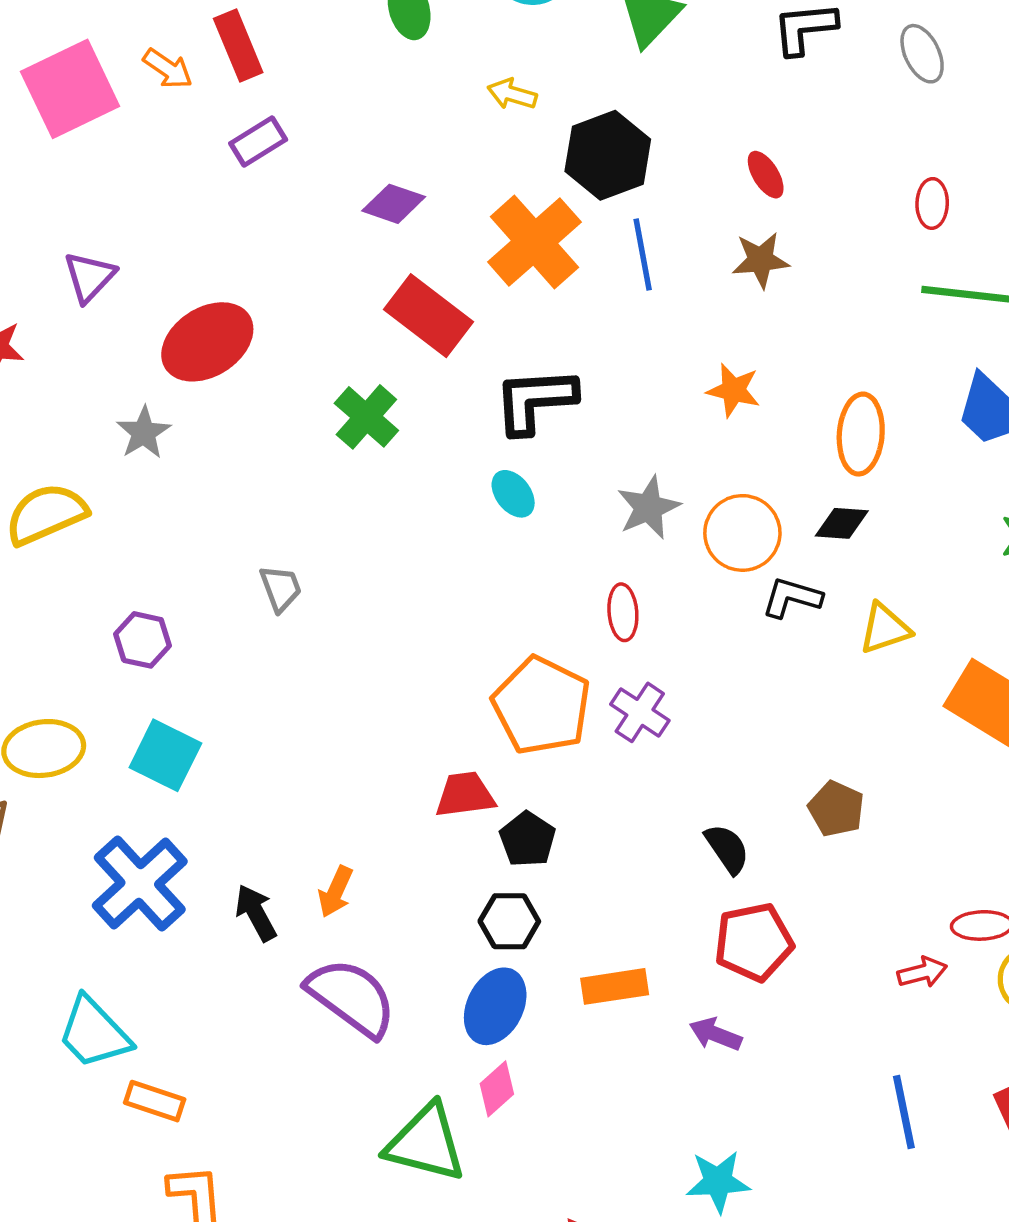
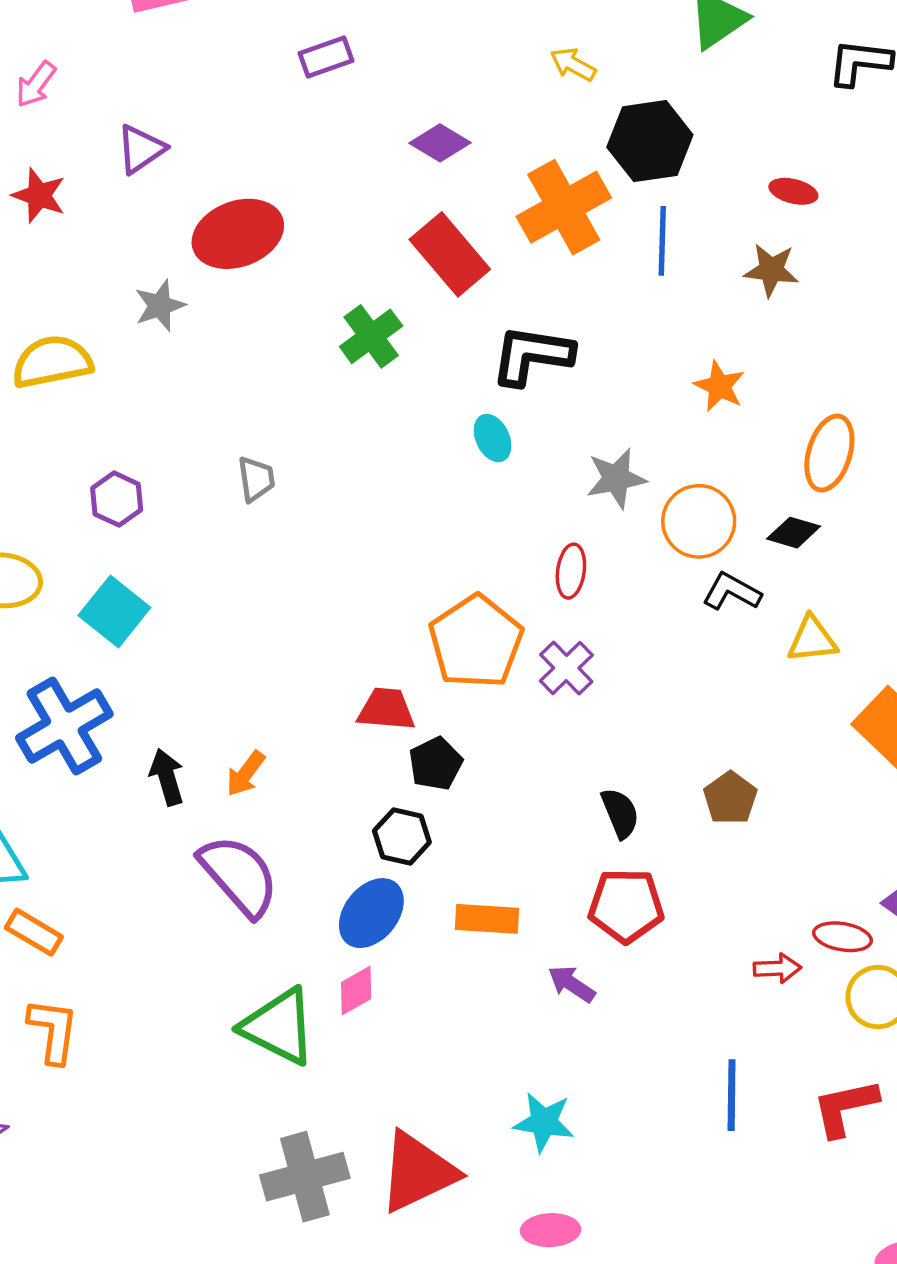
red ellipse: (766, 175) -> (793, 191), turned -57

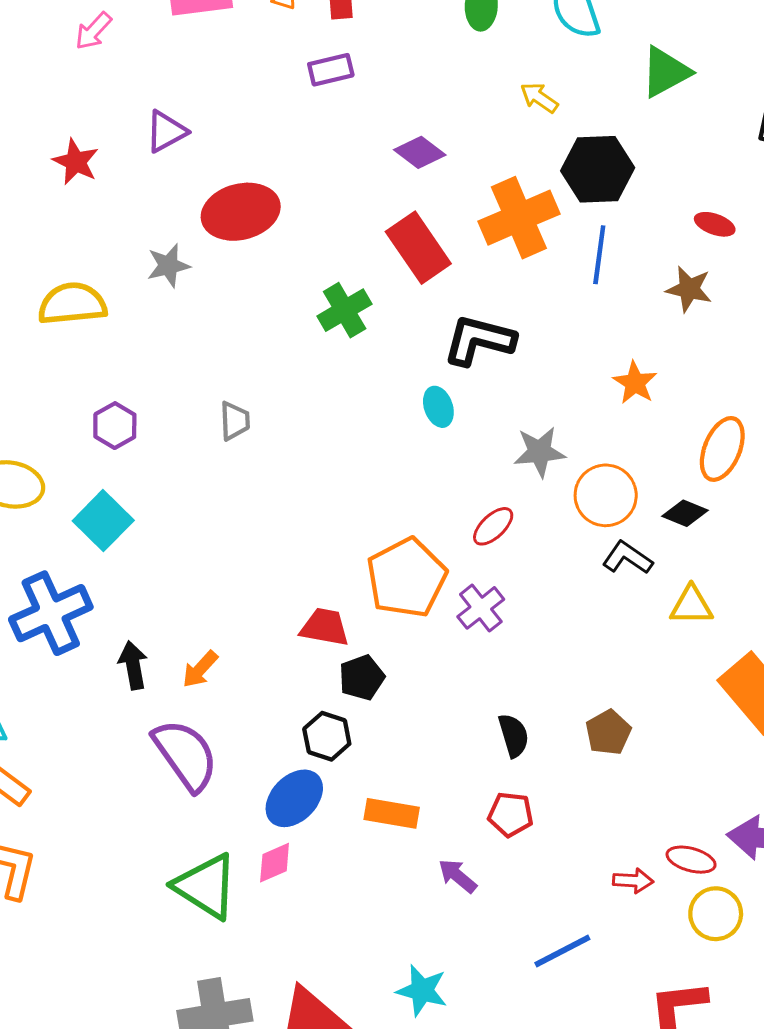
pink arrow: (36, 84) -> (93, 31), moved
red ellipse: (571, 571) -> (493, 526), turned 33
red pentagon: (626, 906) -> (511, 814), size x0.7
blue line: (732, 1095) -> (562, 951), moved, turned 56

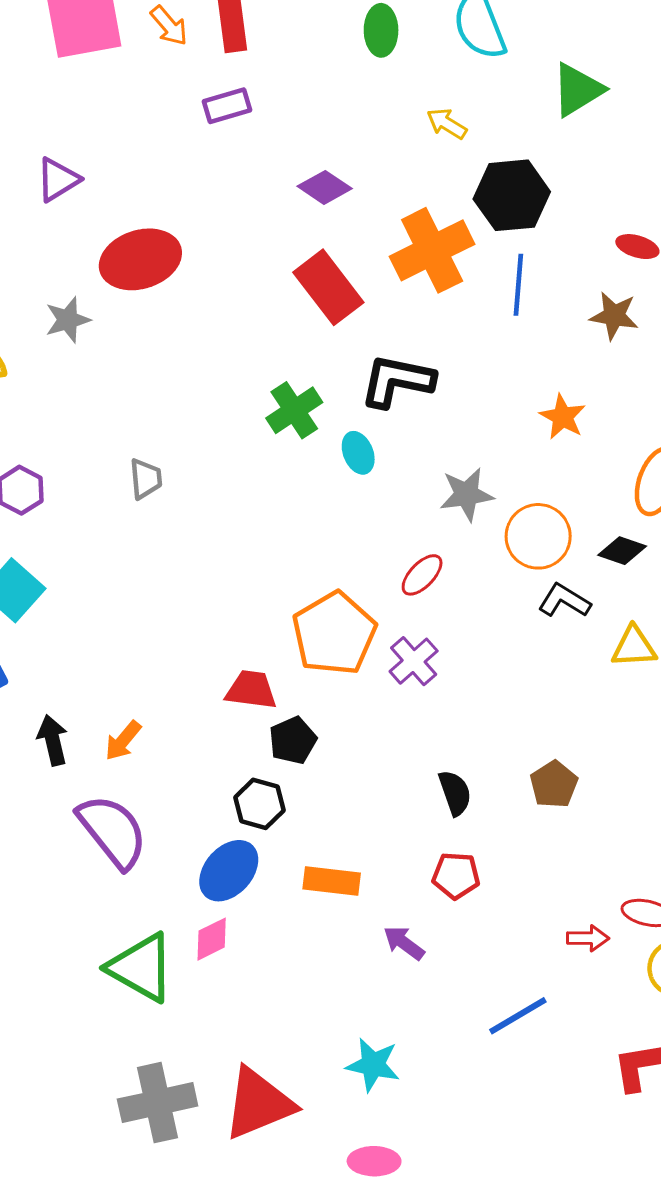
green cross: (345, 310) -> (294, 410), moved

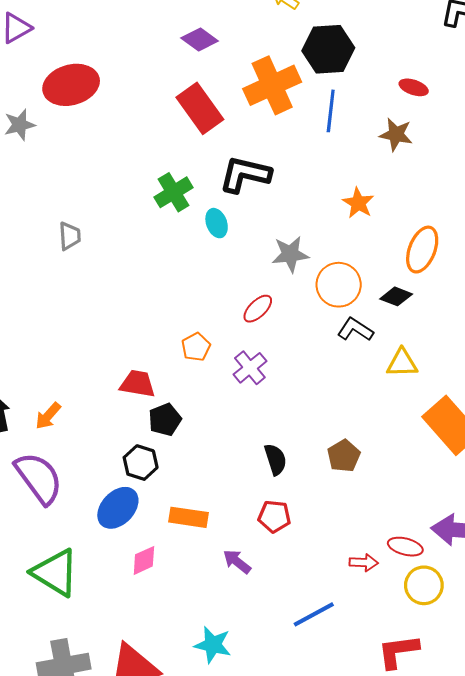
orange pentagon: (334, 634) -> (196, 347), size x0.5
pink diamond: (212, 939) -> (144, 560), moved

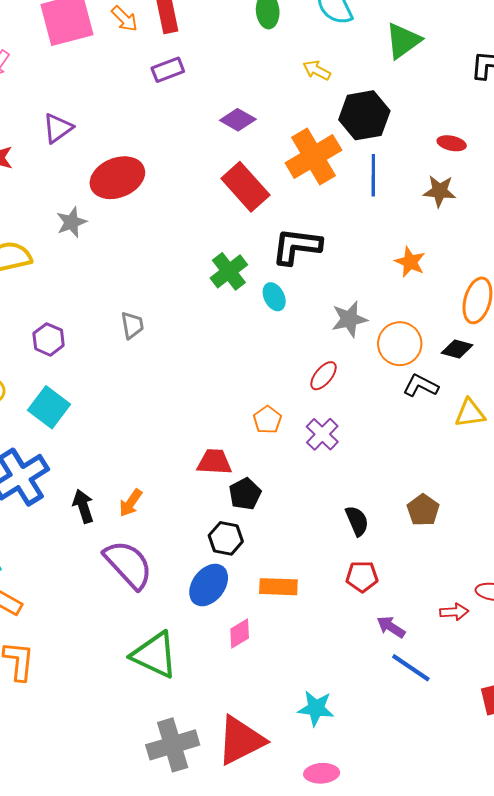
purple arrow: (237, 562) -> (391, 627), moved
blue line: (314, 614) -> (411, 668), turned 69

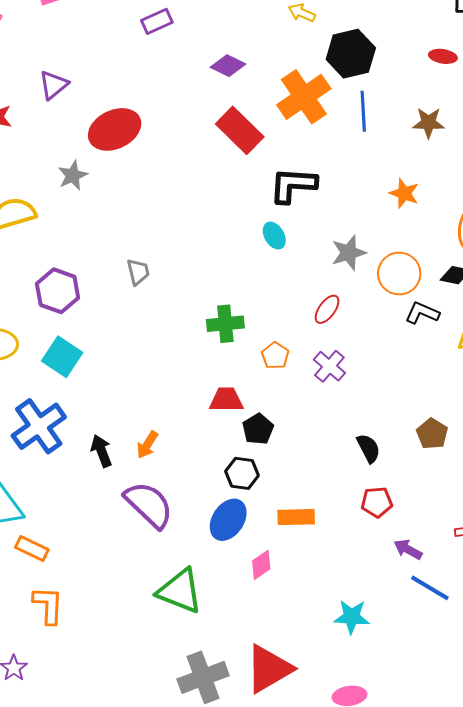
red ellipse: (452, 143) -> (443, 56), moved
green cross: (229, 271) -> (225, 324), moved, turned 36
purple hexagon: (49, 339) -> (58, 291), size x1.4
cyan star: (316, 708) -> (352, 617), moved

